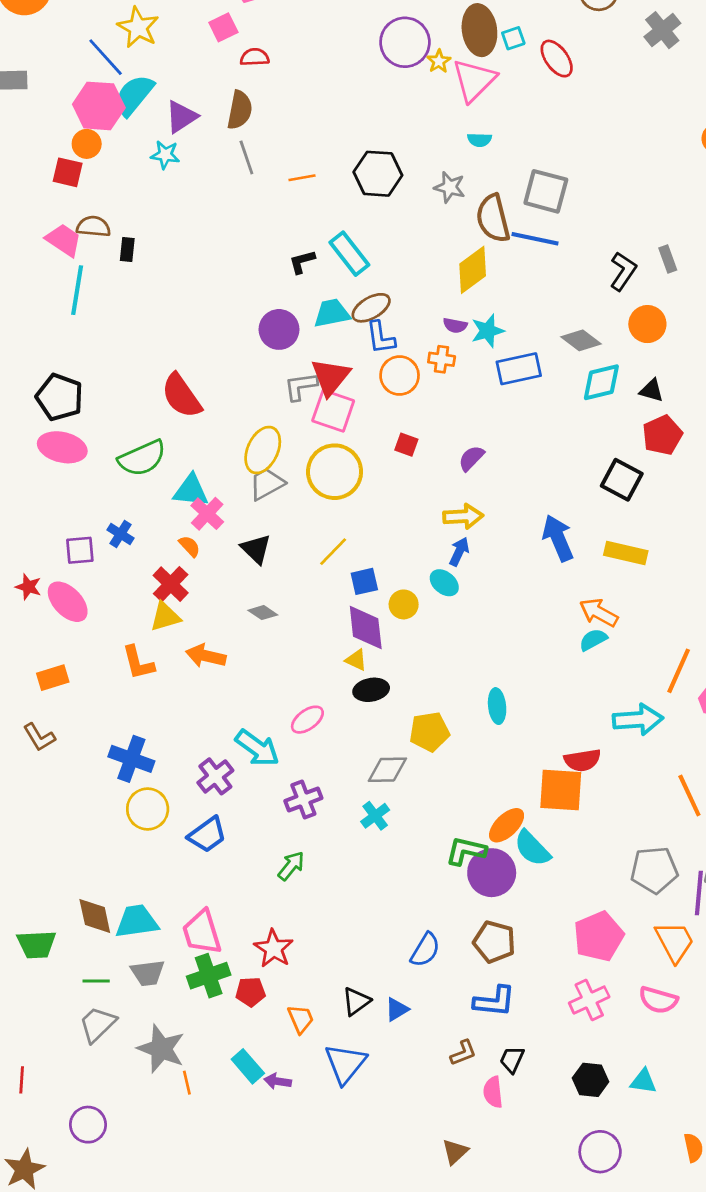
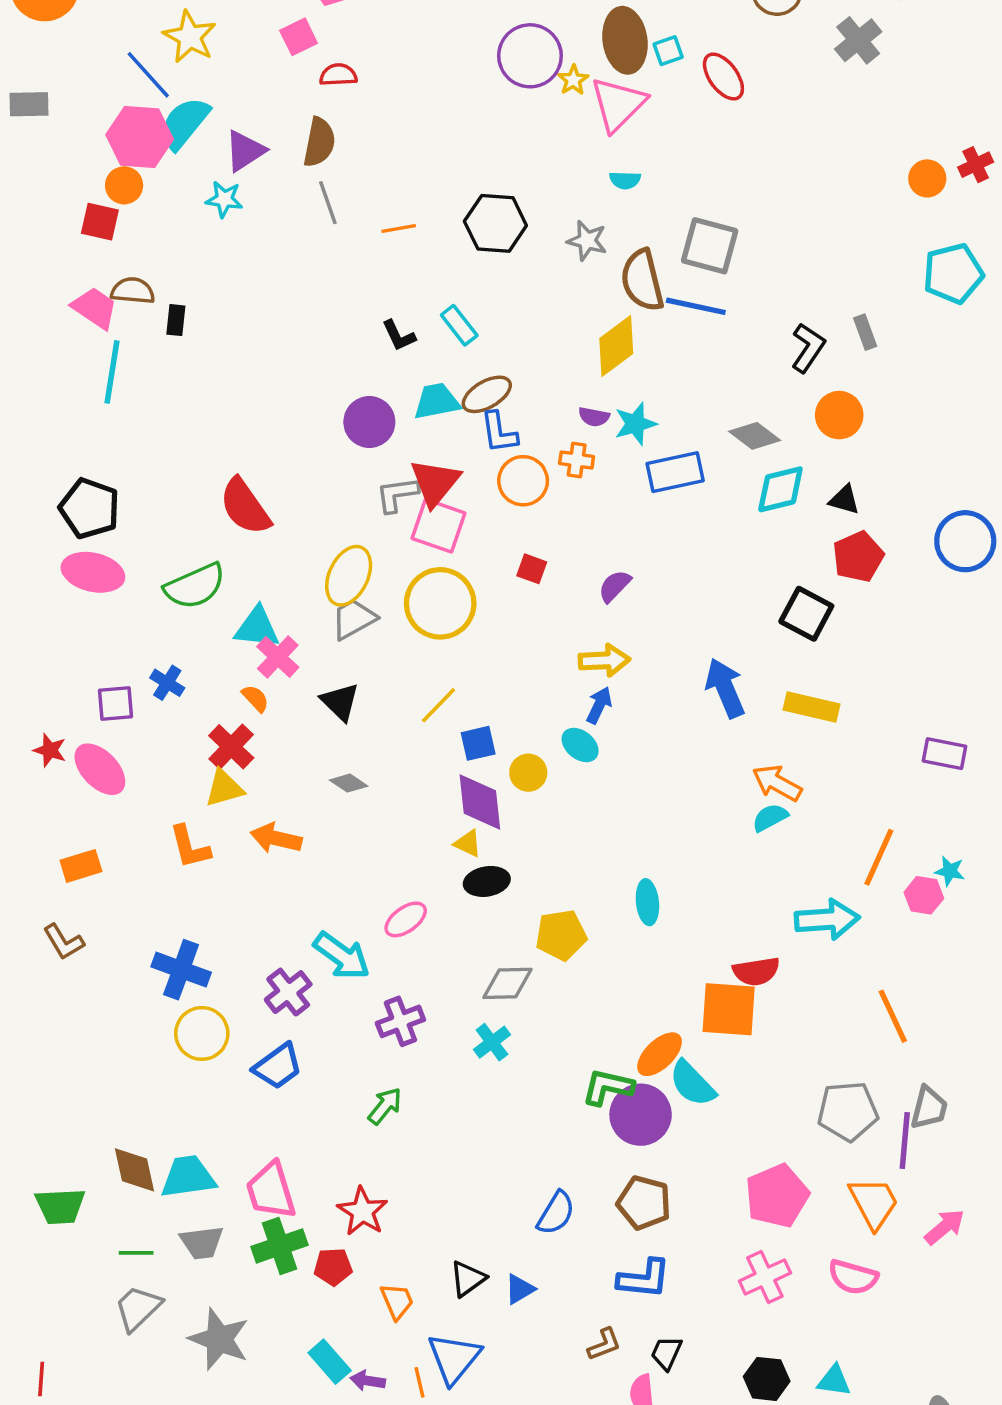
cyan rectangle: (349, 254) -> (459, 325), size x0.7
black L-shape: (302, 262) -> (399, 336), turned -100
orange line: (187, 1083) -> (419, 1382), moved

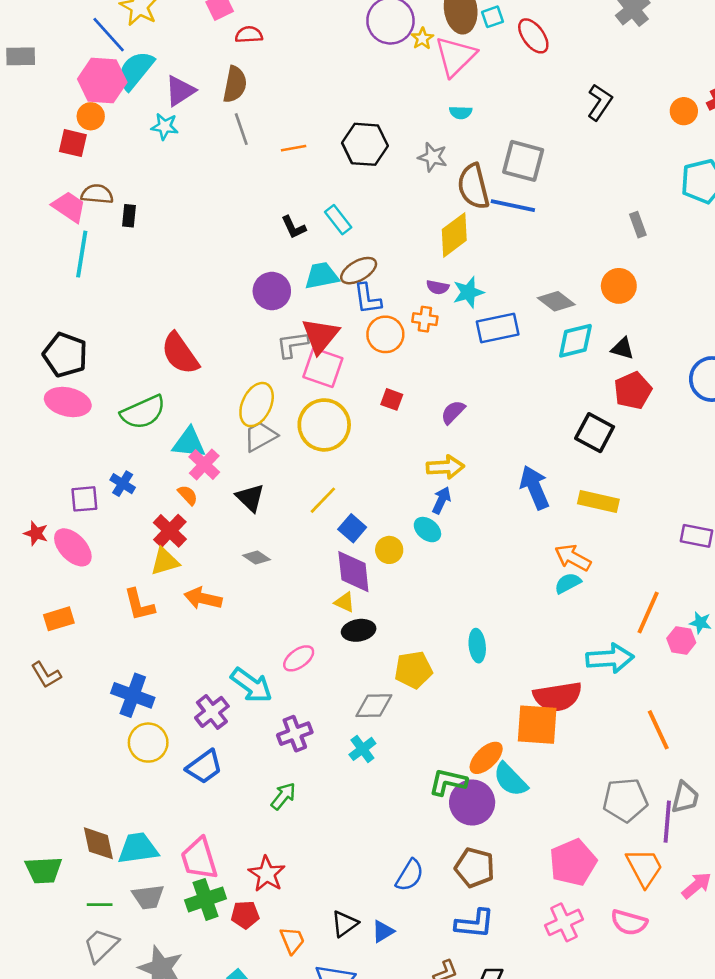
black L-shape: (808, 348) -> (600, 102), moved
blue square: (478, 743) -> (352, 528), turned -36
red semicircle: (756, 971) -> (558, 697), size x1.4

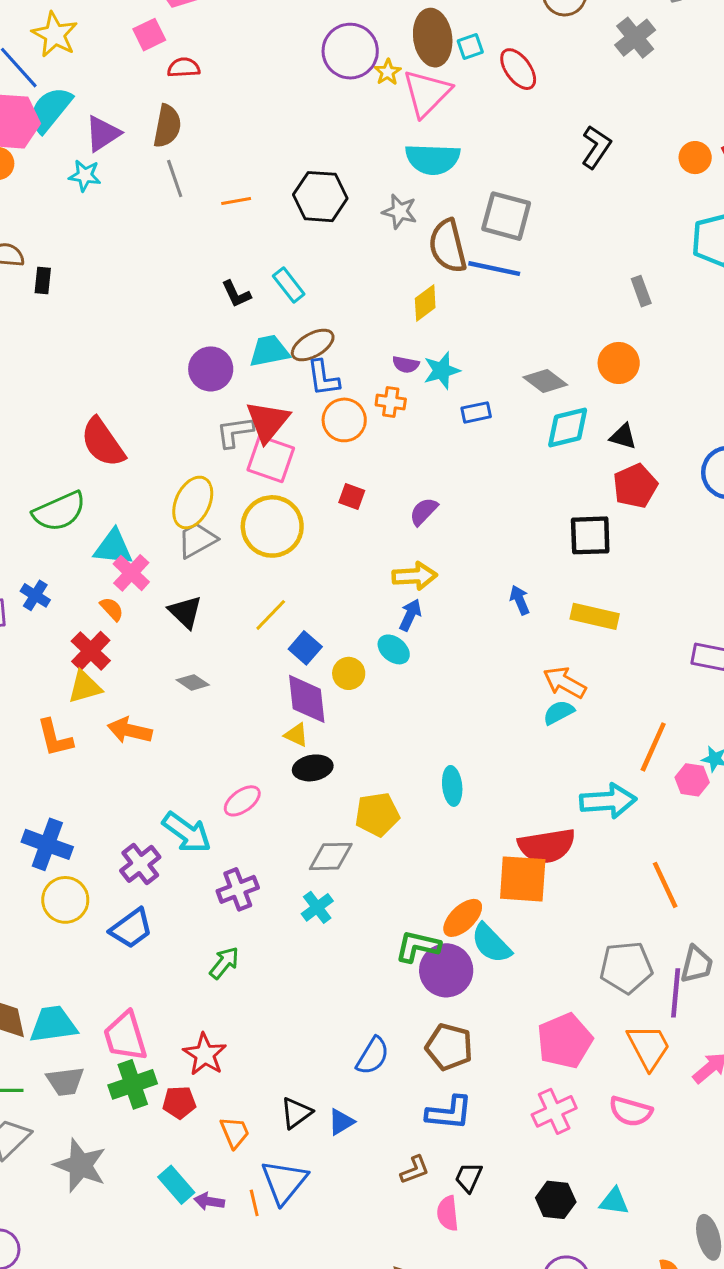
cyan semicircle: (461, 112) -> (433, 159), size x2.0
yellow diamond: (454, 235) -> (425, 303), size x0.7
blue rectangle: (498, 328) -> (476, 412), size x0.6
black square: (595, 433) -> (590, 535), turned -30
blue arrow: (535, 487) -> (520, 600), size x0.6

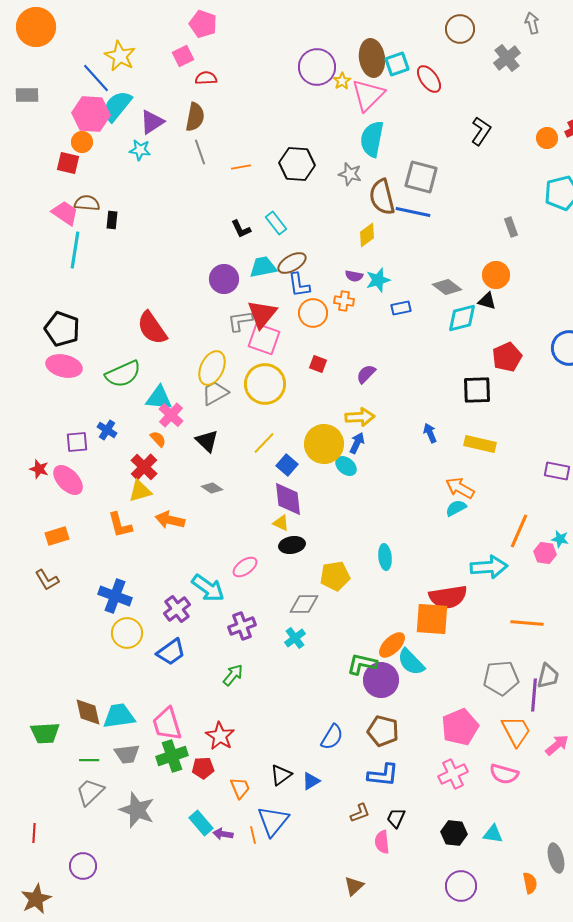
cyan square: (470, 47) -> (397, 64), size x1.4
cyan semicircle: (433, 159) -> (372, 139), turned 99
black triangle: (623, 436) -> (487, 301), moved
yellow circle: (349, 673) -> (324, 444), moved, size x1.8
orange line: (665, 885) -> (527, 623), turned -60

